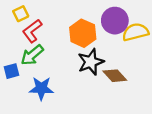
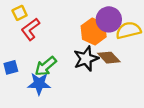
orange hexagon: (83, 33) -> (94, 31), moved
green arrow: (32, 55) -> (46, 66), moved
brown diamond: (115, 76) -> (109, 58), moved

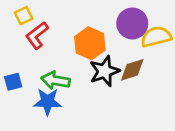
orange hexagon: (94, 31) -> (90, 43), moved
brown diamond: (109, 58) -> (132, 70), turned -65
green arrow: (46, 66) -> (55, 80), turned 50

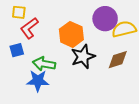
yellow square: (24, 16) -> (19, 12), turned 32
brown diamond: (132, 70) -> (118, 60), moved
blue square: (13, 82) -> (17, 50), moved

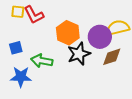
purple circle: (105, 19) -> (100, 37), moved
red L-shape: (29, 28) -> (34, 15), moved, turned -80
blue star: (38, 81) -> (21, 77), moved

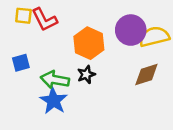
purple circle: (100, 37) -> (131, 30), moved
black star: (79, 54) -> (86, 75), moved, size x0.6
blue star: (21, 77) -> (54, 101), moved, turned 30

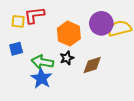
yellow square: (23, 16) -> (18, 21), moved
red L-shape: (44, 20) -> (34, 15), turned 110
brown diamond: (146, 75) -> (92, 65), moved

